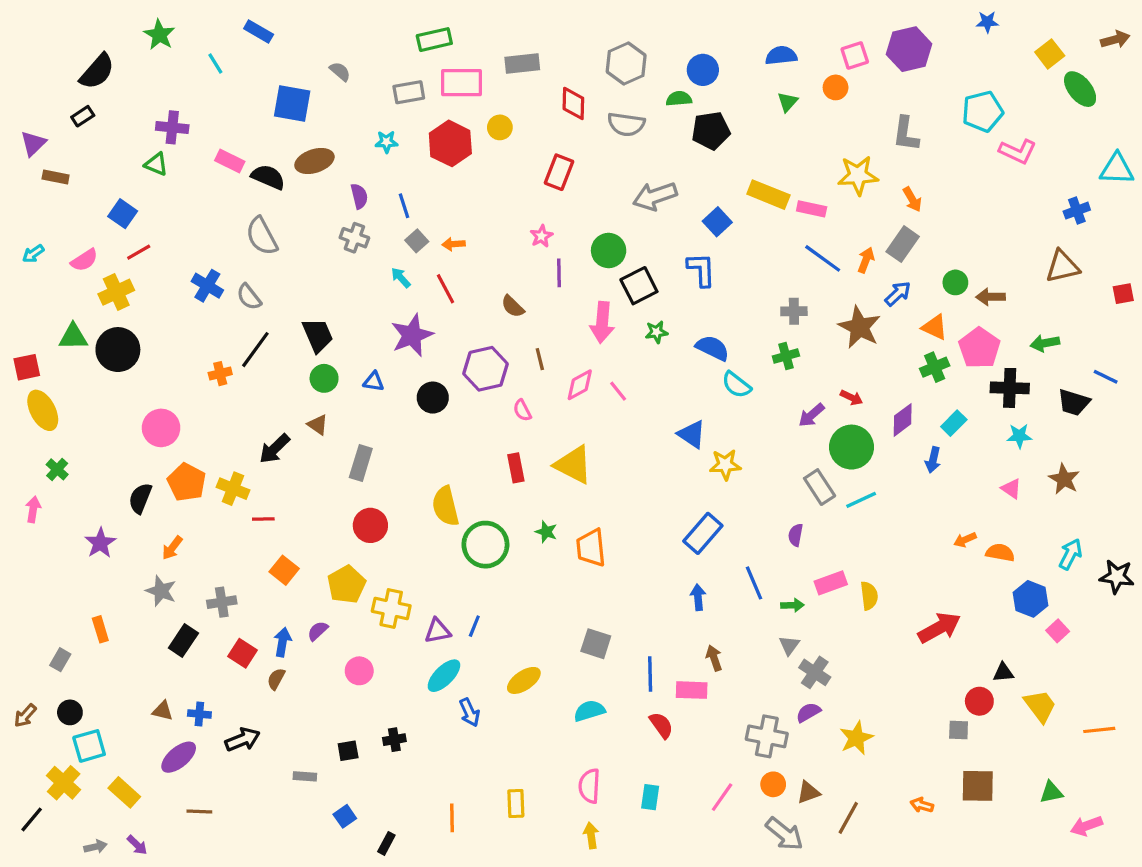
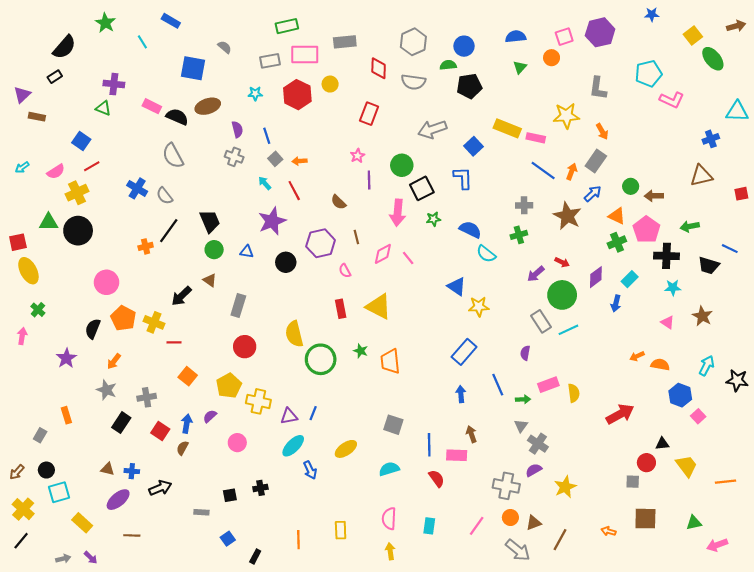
yellow cross: (64, 783) -> (23, 509), moved

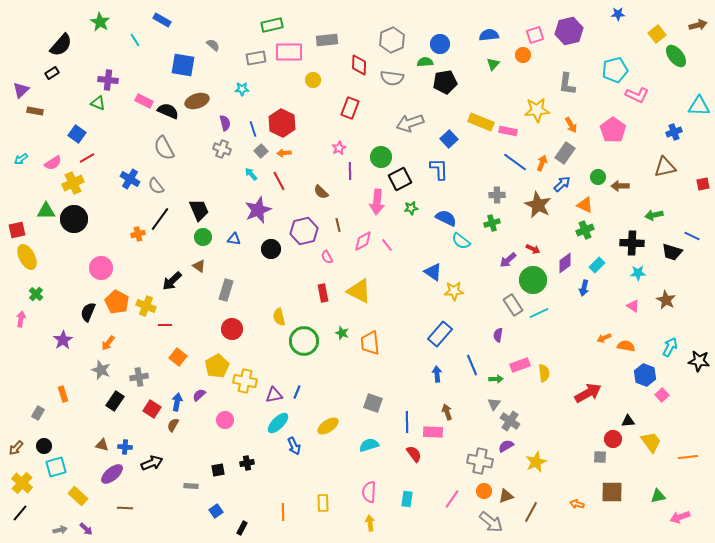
red hexagon: (297, 95) -> (282, 123), moved
pink pentagon: (646, 230) -> (613, 130), moved
yellow semicircle: (294, 334) -> (279, 317), size x0.7

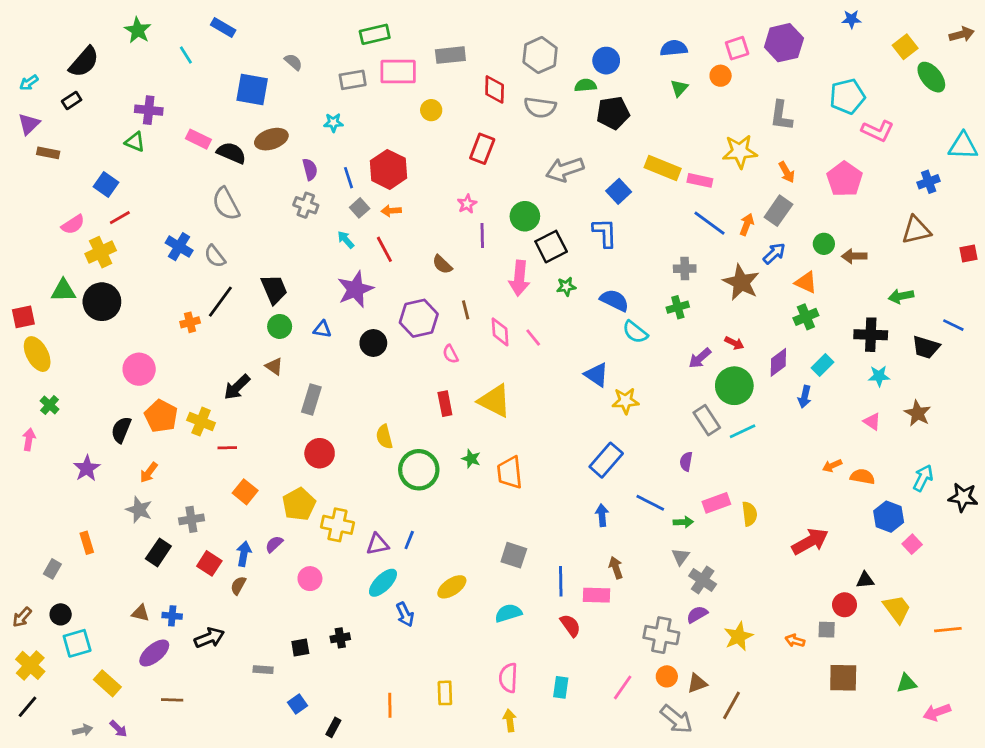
cyan arrow: (21, 159) -> (29, 83), moved
pink diamond: (363, 241) -> (500, 332), turned -65
blue line: (472, 365) -> (650, 503), turned -40
orange arrow: (577, 504) -> (795, 641), moved

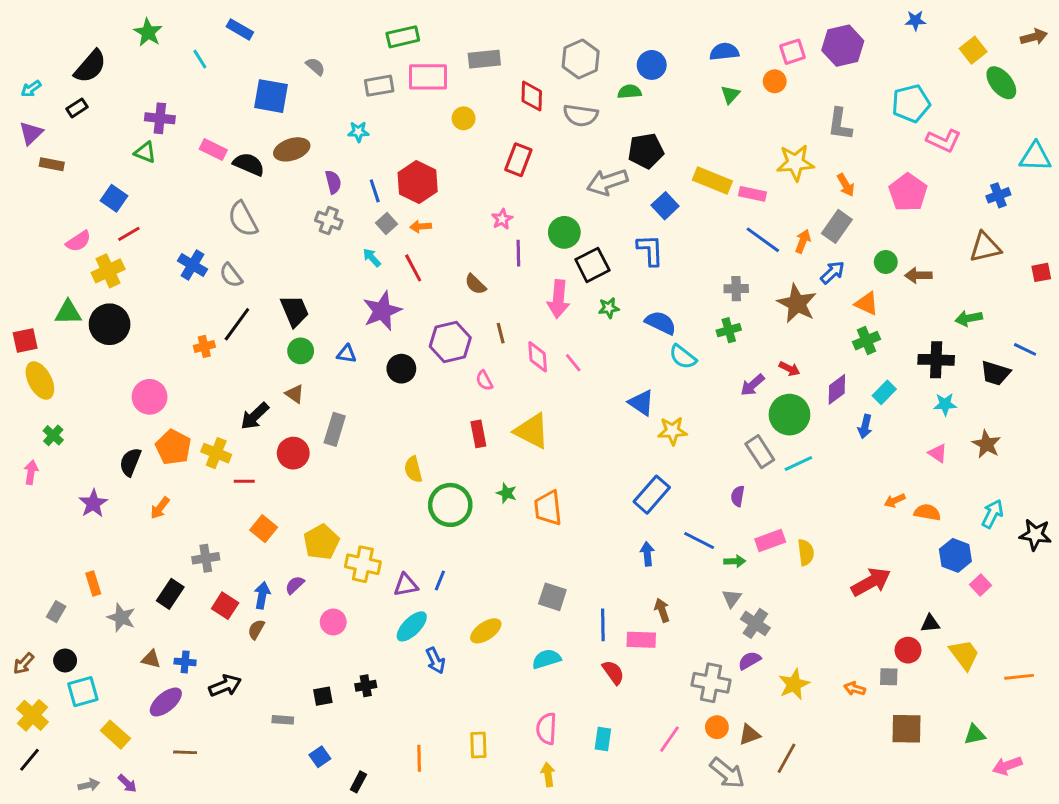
black pentagon: (613, 113) -> (646, 151), moved
red circle: (320, 453) -> (293, 453), moved
gray star: (139, 510) -> (121, 618), moved

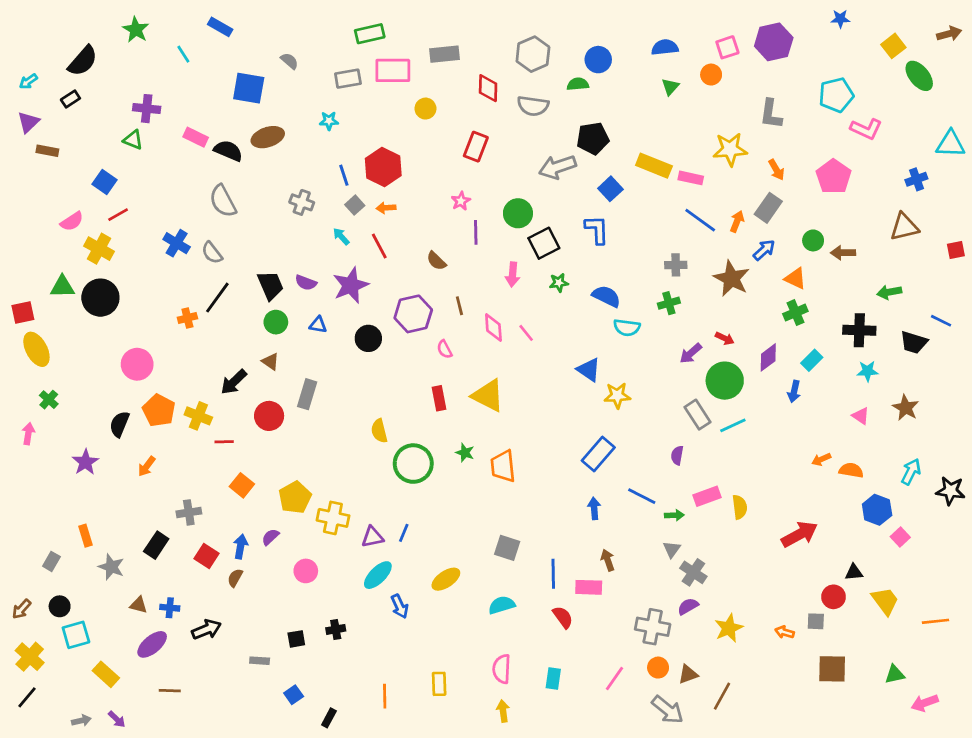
purple semicircle: (333, 182) -> (306, 283), moved, turned 125
yellow cross: (108, 271) -> (99, 249), turned -36
pink arrow: (558, 299) -> (513, 274), size x0.7
cyan semicircle: (683, 357) -> (627, 328), turned -30

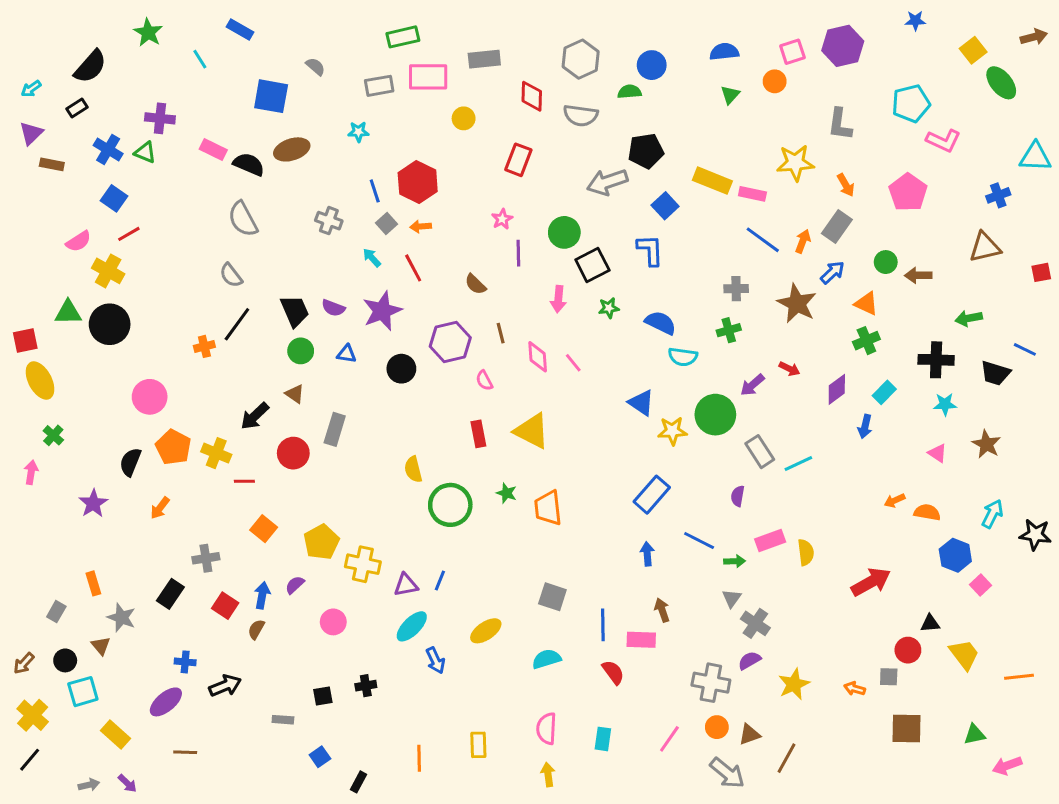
blue cross: (177, 243) -> (108, 149), moved
green circle: (725, 381) -> (715, 415), moved
brown triangle: (138, 605) -> (101, 646), moved, turned 36

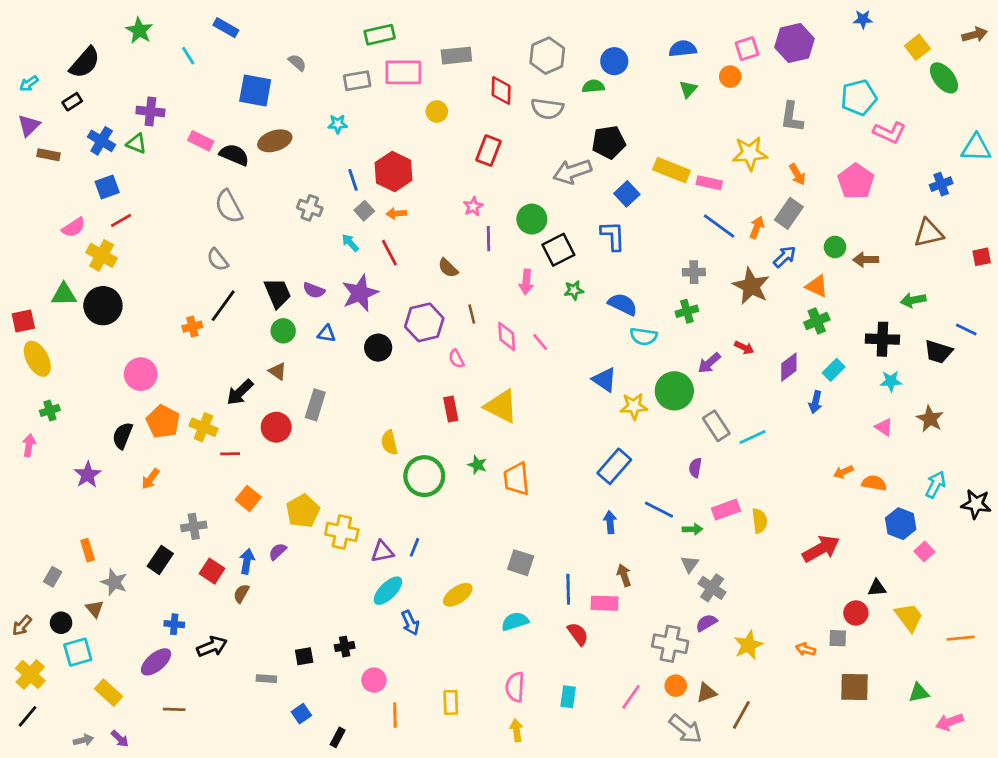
blue square: (114, 198) -> (107, 187), turned 35
green cross: (53, 435) -> (50, 410), turned 30
pink circle: (333, 622) -> (374, 680), moved

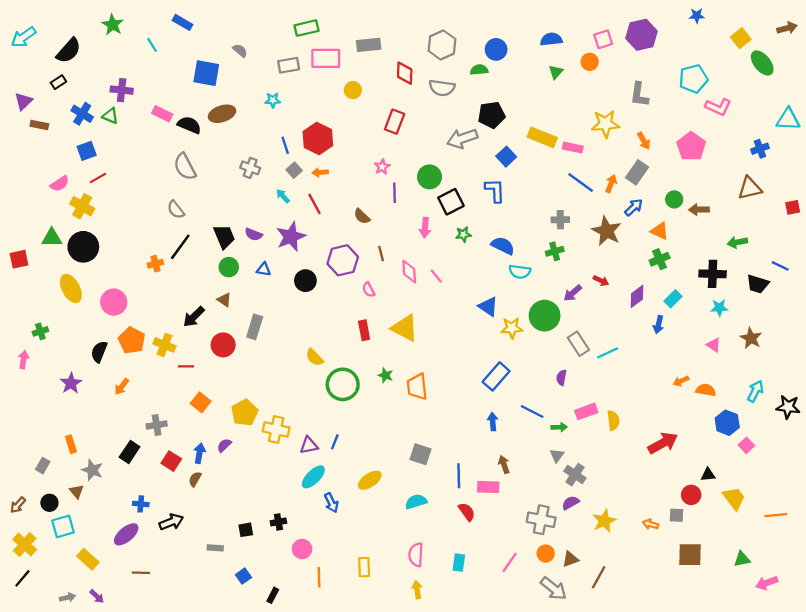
cyan arrow: (29, 84) -> (24, 37), moved, size x1.6
yellow ellipse: (37, 359) -> (71, 289), moved
yellow semicircle: (389, 443) -> (314, 357), turned -30

